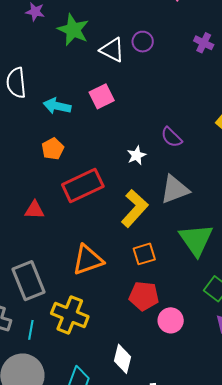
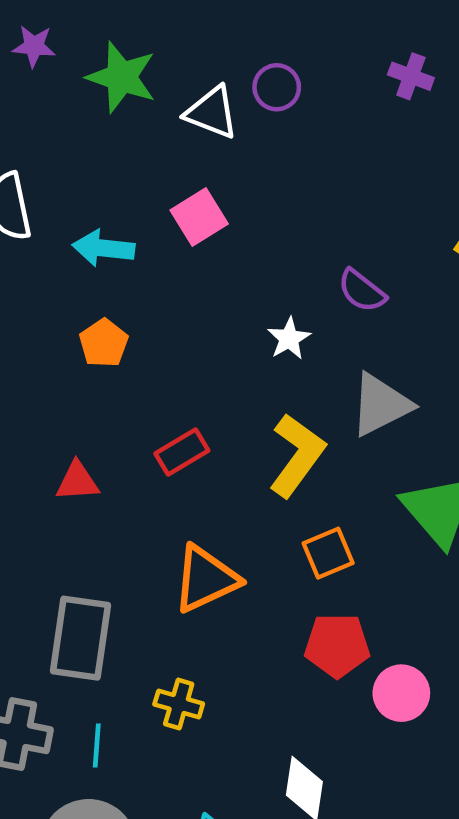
red rectangle: (83, 185) -> (182, 452), moved, size x0.6
gray rectangle: (29, 281) -> (81, 638), turned 36
yellow cross: (70, 315) -> (179, 704), size x0.6

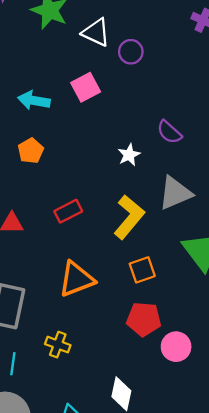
purple circle: (277, 87) -> (131, 52), moved

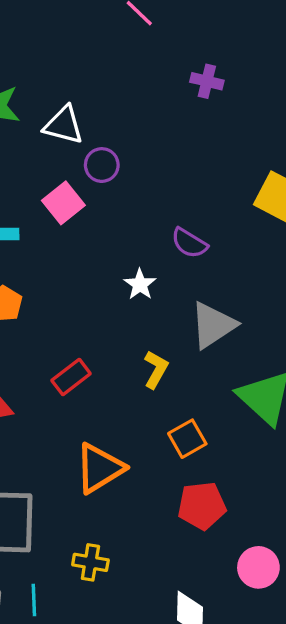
purple circle: (131, 52) -> (102, 165), moved
yellow L-shape: (129, 217) -> (156, 369), size x0.6
pink circle: (176, 347) -> (258, 567), moved

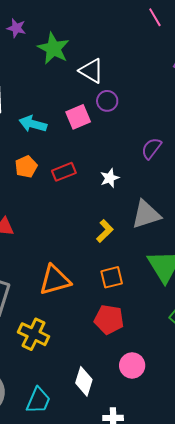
purple semicircle: (189, 243) -> (151, 148), moved, turned 80
red rectangle: (71, 377) -> (64, 172), moved
yellow cross: (90, 562) -> (34, 334), size x1.4

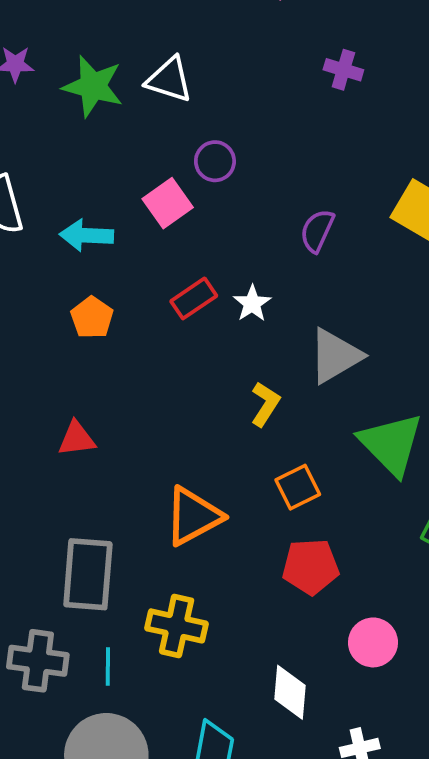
white triangle: (91, 71) -> (169, 80), moved
red rectangle: (64, 172) -> (194, 298), moved

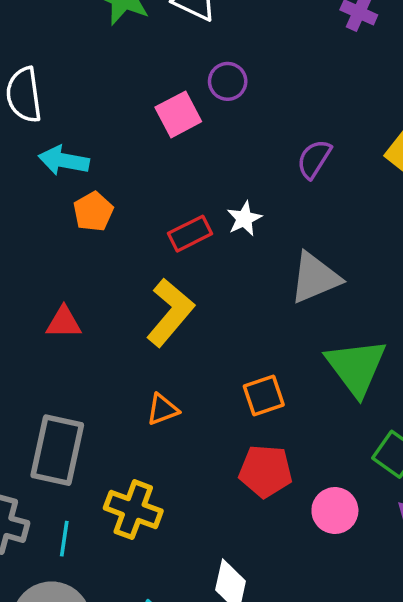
cyan arrow: (86, 235) -> (64, 160), moved
red rectangle: (194, 298) -> (190, 234), moved
yellow L-shape: (265, 404) -> (170, 312), moved, size x1.6
orange triangle: (193, 516) -> (163, 409), size x0.6
pink circle: (373, 642) -> (335, 511), moved

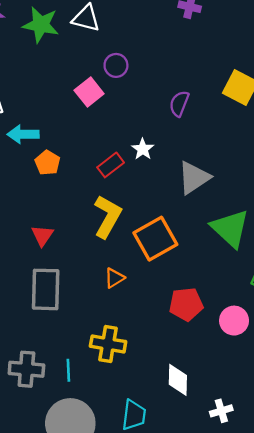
red triangle: (64, 323) -> (42, 235), turned -45
orange square: (264, 395) -> (155, 239), moved, size x1.6
gray rectangle: (57, 450) -> (46, 289), moved

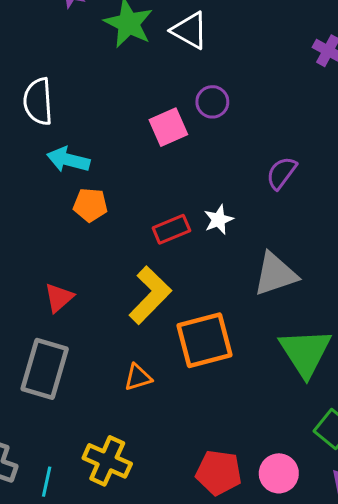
orange pentagon: (48, 163) -> (90, 205), turned 30
red pentagon: (186, 304) -> (219, 473), moved

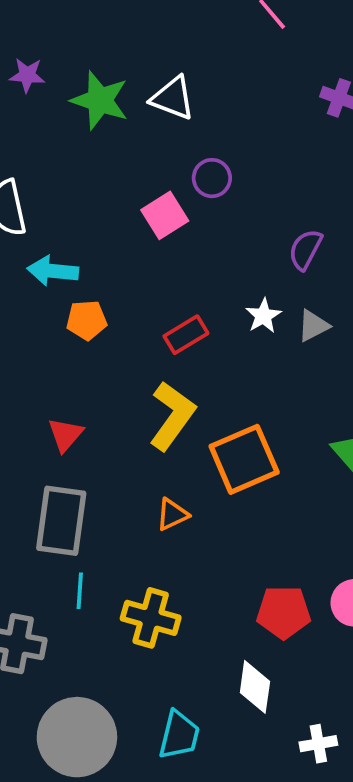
white star: (219, 220) -> (263, 316), moved
gray triangle: (275, 274) -> (313, 326), moved, size x0.6
cyan line: (47, 482) -> (80, 591), moved

